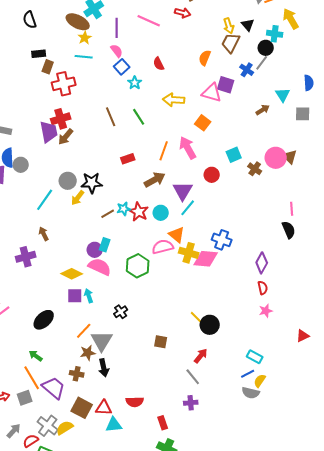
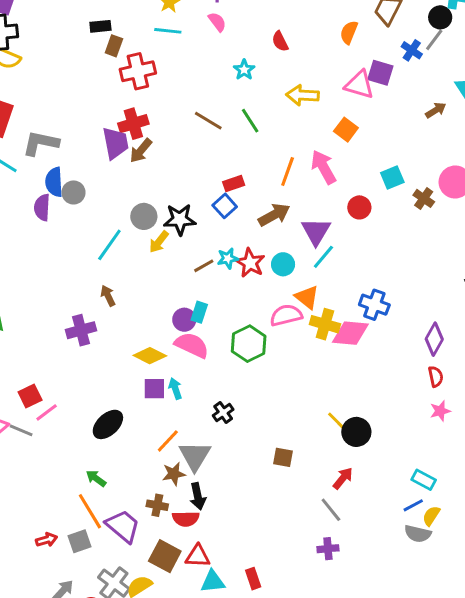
blue square: (122, 67) -> (225, 206), moved
brown line: (111, 117) -> (208, 121), turned -36
red semicircle: (135, 402) -> (186, 519), moved
red rectangle: (163, 423) -> (253, 579), moved

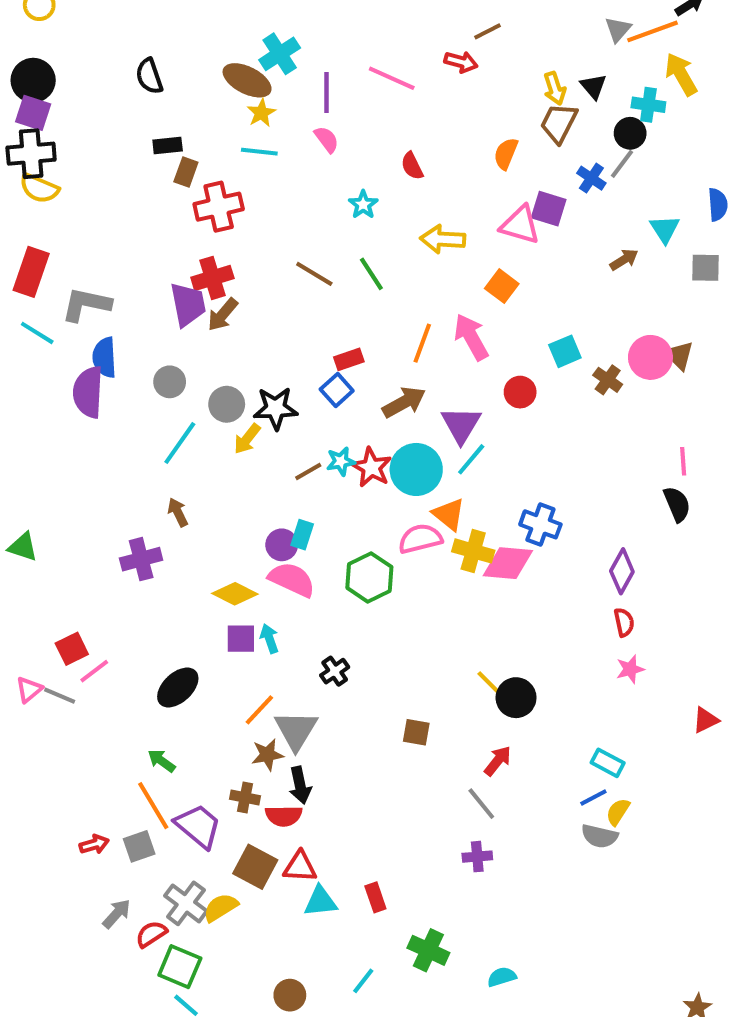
gray circle: (74, 192) -> (170, 382), moved
purple semicircle: (42, 207) -> (88, 392), size x1.4
cyan circle: (283, 264) -> (416, 469), size x1.6

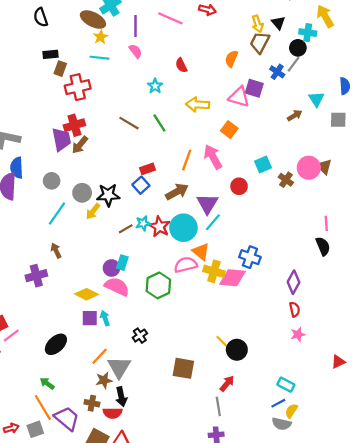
brown square: (416, 732) -> (183, 368), size x1.5
gray line: (481, 804) -> (218, 406), turned 30

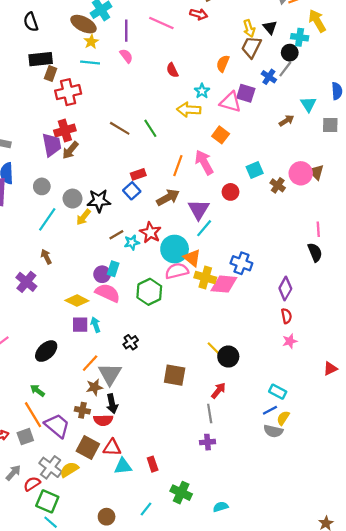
black rectangle: (50, 54) -> (41, 59), size x1.5
cyan star: (155, 86) -> (202, 91), moved
cyan star: (143, 223) -> (132, 242), moved
cyan circle: (183, 228) -> (175, 249), moved
purple cross: (36, 276) -> (26, 282), turned -36

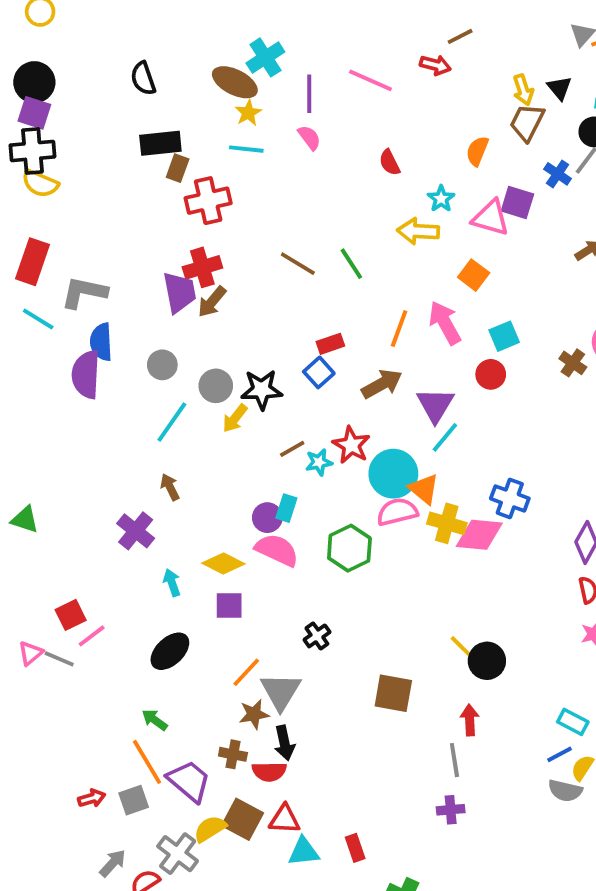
cyan square: (255, 170) -> (504, 336), moved
cyan arrow: (96, 325) -> (172, 582), moved
red arrow: (218, 391) -> (470, 720), turned -42
yellow semicircle: (69, 470) -> (210, 829), moved

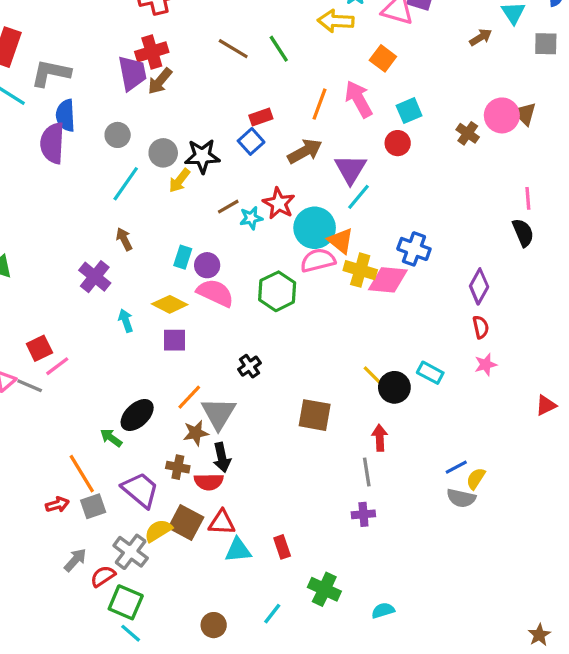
cyan rectangle: (286, 508) -> (183, 257), moved
black ellipse: (170, 651) -> (137, 415), moved
cyan rectangle: (573, 722) -> (430, 373), moved
orange line: (147, 762) -> (82, 474), moved

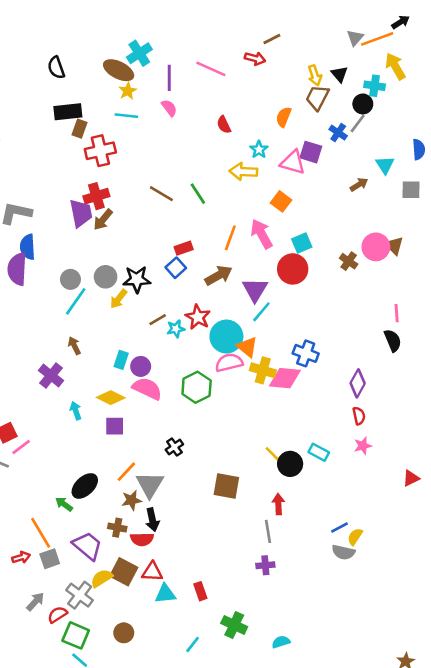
gray circle: (118, 135) -> (70, 279), moved
red circle: (398, 143) -> (293, 269), size x1.5
brown circle: (214, 625) -> (124, 633), moved

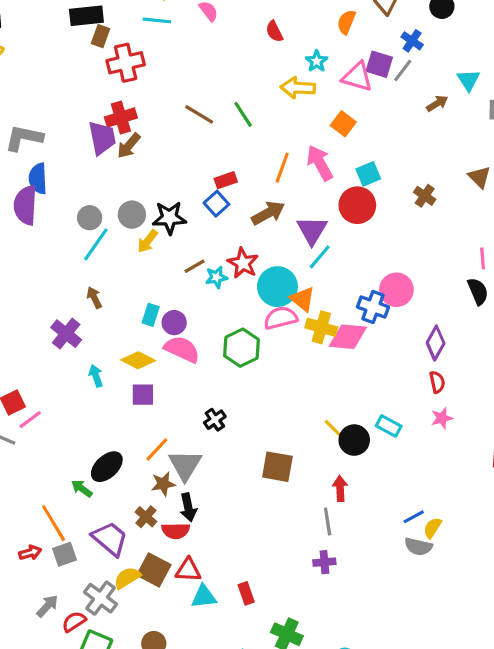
gray line: (358, 123) -> (403, 71), moved
pink circle: (376, 247) -> (396, 290), moved
brown cross: (117, 528) -> (146, 517), turned 30

